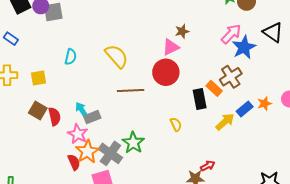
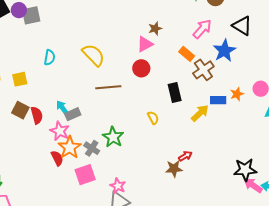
blue star: (244, 47) -> (224, 51), moved
red circle: (166, 72) -> (141, 68), size x0.7
orange rectangle: (214, 88) -> (187, 54), moved
blue rectangle: (245, 109) -> (218, 100), turned 42
gray cross: (110, 153) -> (92, 148), size x0.7

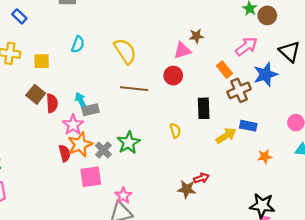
orange star: (237, 94) -> (265, 157), moved

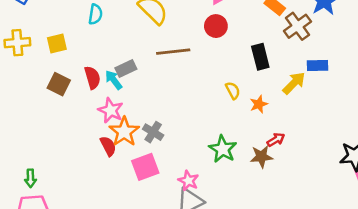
red semicircle: (52, 103) -> (92, 78), moved
gray rectangle: (91, 110) -> (126, 68), moved
green star: (129, 143) -> (223, 149), moved
orange star: (265, 157) -> (259, 104), moved

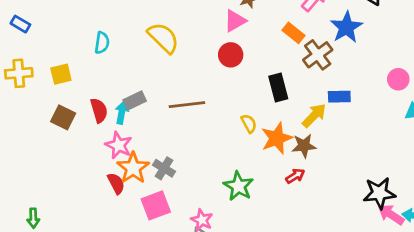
brown line: (173, 52) -> (187, 105), moved
cyan arrow: (114, 80) -> (122, 113), turned 48
orange star: (259, 104) -> (277, 138), size x1.6
brown star: (261, 157) -> (304, 146), moved

